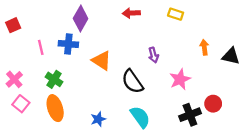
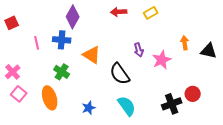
yellow rectangle: (176, 14) -> (151, 13), moved, turned -48
green cross: (54, 79) -> (62, 72), moved
pink star: (180, 79) -> (162, 60), moved

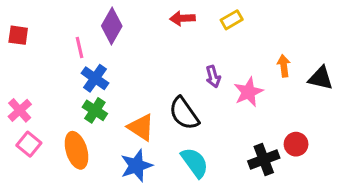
red square: (12, 23) -> (18, 35), turned 32
blue cross: (62, 40) -> (95, 78), moved, turned 30
pink line: (37, 43) -> (80, 47), moved
orange triangle: (92, 55) -> (141, 127), moved
blue star: (89, 108) -> (136, 166), size x1.5

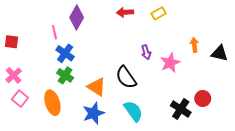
red square: (18, 35) -> (11, 42), moved
black cross: (264, 160) -> (181, 109), turned -36

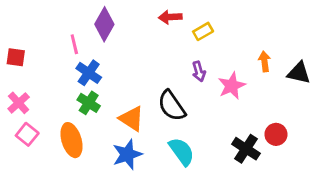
yellow rectangle: (159, 13) -> (203, 31), moved

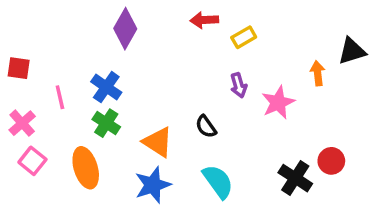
pink line: (74, 44) -> (60, 97), moved
black triangle: (299, 73) -> (352, 51), moved, turned -30
black semicircle: (172, 106) -> (206, 127), size x0.6

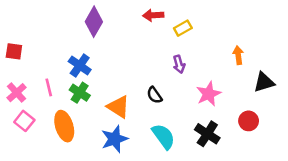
black triangle: (352, 51) -> (264, 82), moved
pink line: (60, 97) -> (49, 87), moved
pink star: (278, 102) -> (209, 94), moved
black cross: (295, 178) -> (207, 134), moved

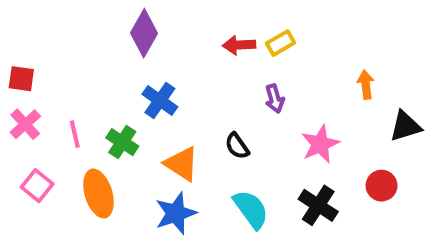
red arrow: (153, 15) -> (239, 45), moved
blue cross: (80, 66) -> (160, 100), moved
pink cross: (17, 93) -> (25, 124), moved

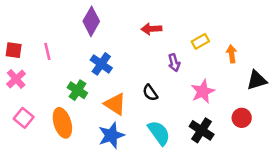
yellow rectangle: (281, 43) -> (200, 41), moved
pink line: (75, 134) -> (47, 51), moved

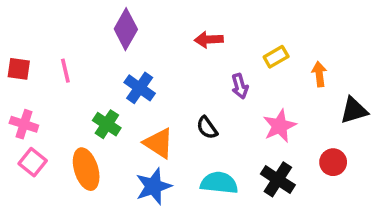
pink cross: (16, 79) -> (24, 124), moved, turned -30
cyan semicircle: (159, 133) -> (219, 183), turned -48

